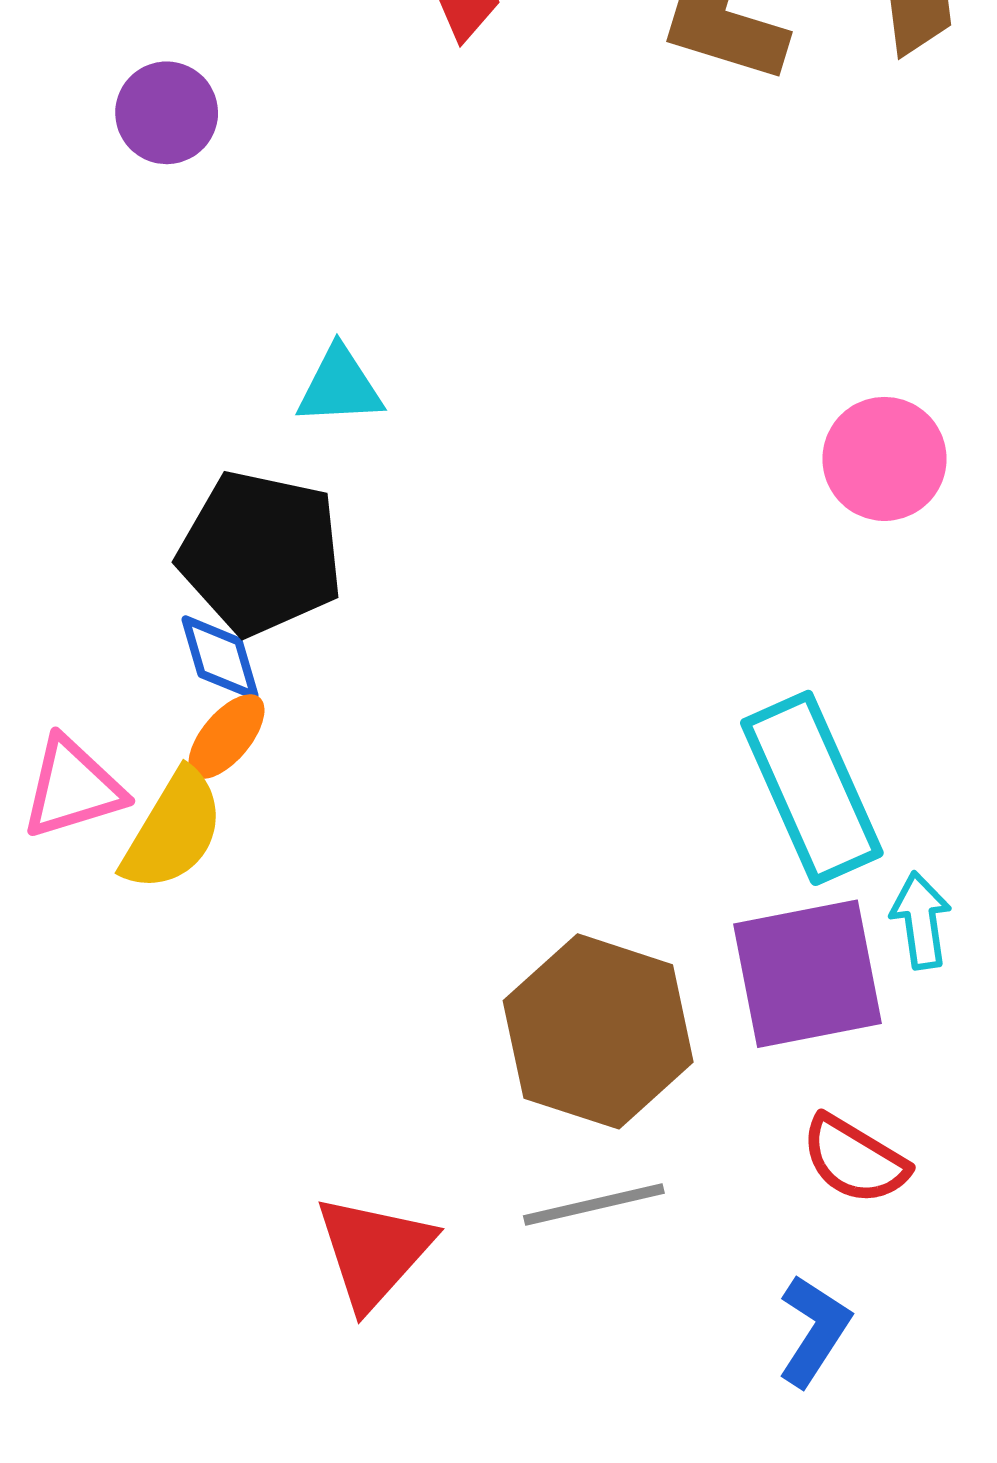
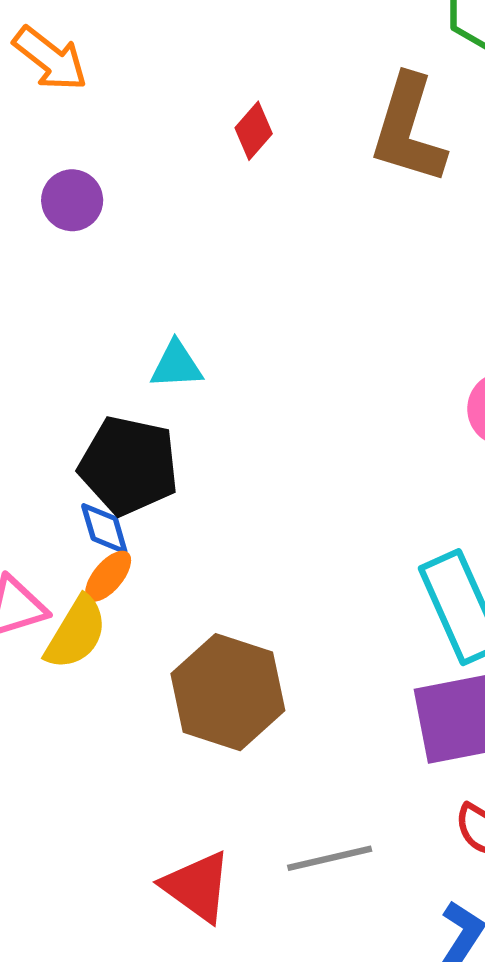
brown hexagon: (598, 1031) -> (228, 692), moved
red triangle: (374, 1251) -> (197, 887), turned -36

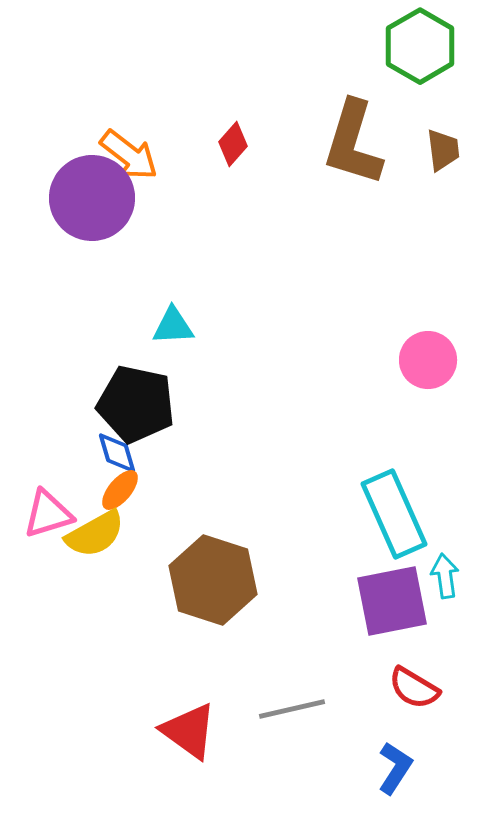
orange arrow: (50, 59) -> (129, 155), moved
purple circle: (72, 200) -> (92, 198), size x1.8
yellow semicircle: (76, 633) -> (95, 534), turned 30

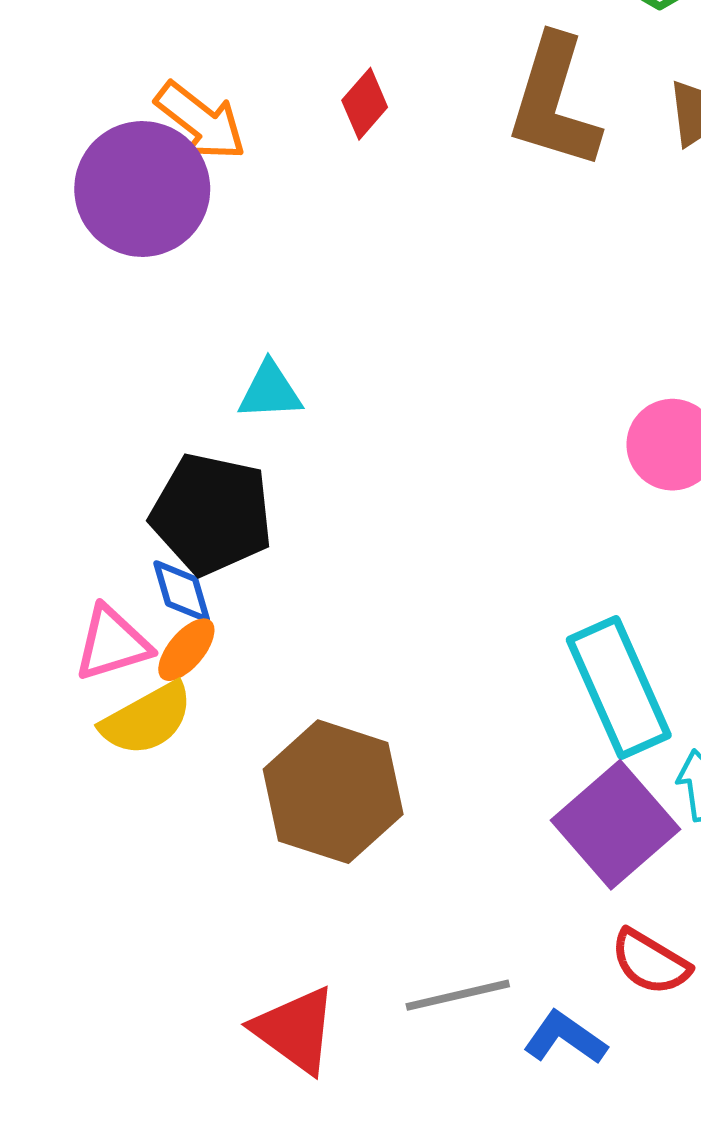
pink triangle: (48, 514) -> (112, 643), moved
purple square: (392, 601) -> (616, 825), turned -30
blue L-shape: (395, 768) -> (565, 1038), moved, turned -88

